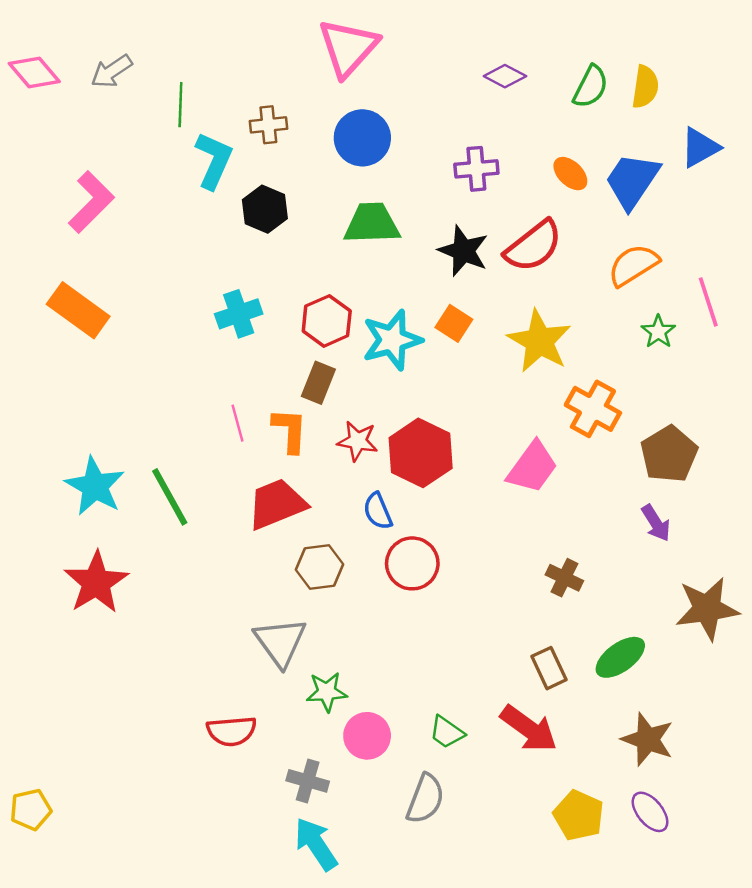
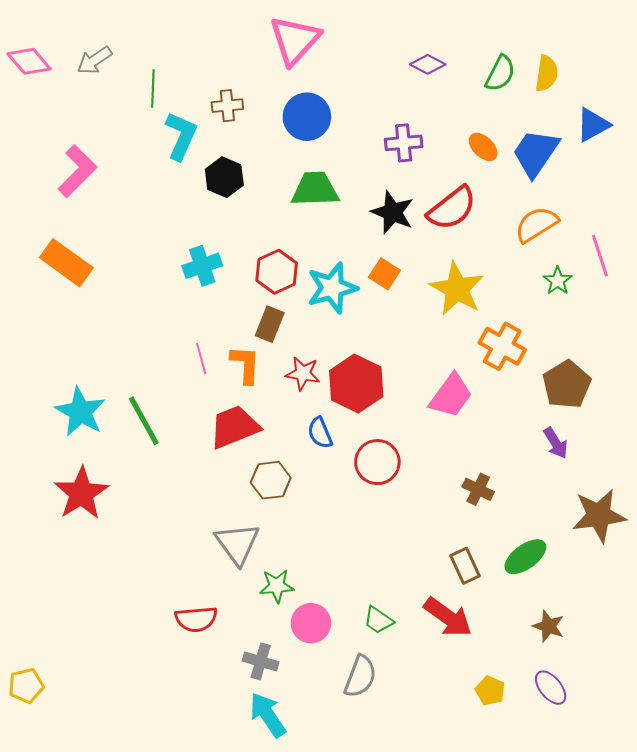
red circle: (412, 563) -> (377, 462), moved
brown star: (648, 739) -> (549, 626), size x0.7
yellow pentagon: (579, 815) -> (490, 691), size x0.7

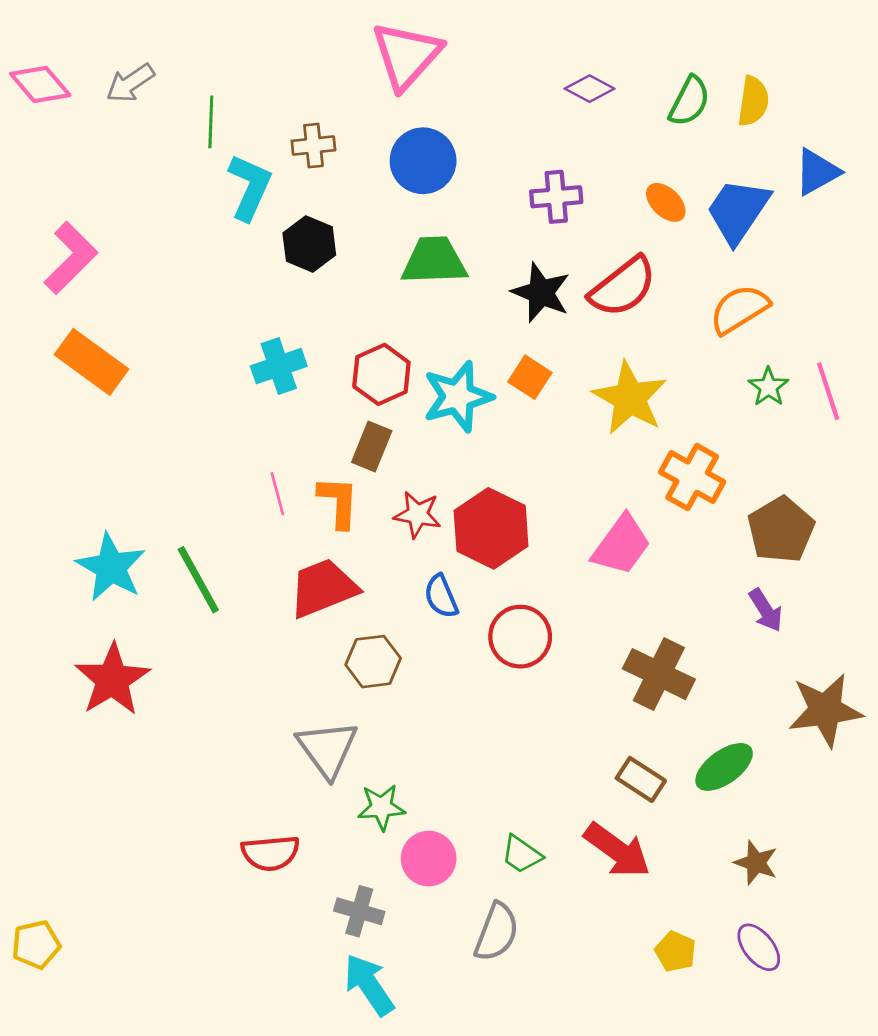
pink L-shape: (77, 171) -> (71, 258), moved
pink line: (600, 256) -> (828, 391), moved
brown cross: (478, 489) -> (659, 674), size x1.6
brown rectangle: (465, 566) -> (641, 779), turned -32

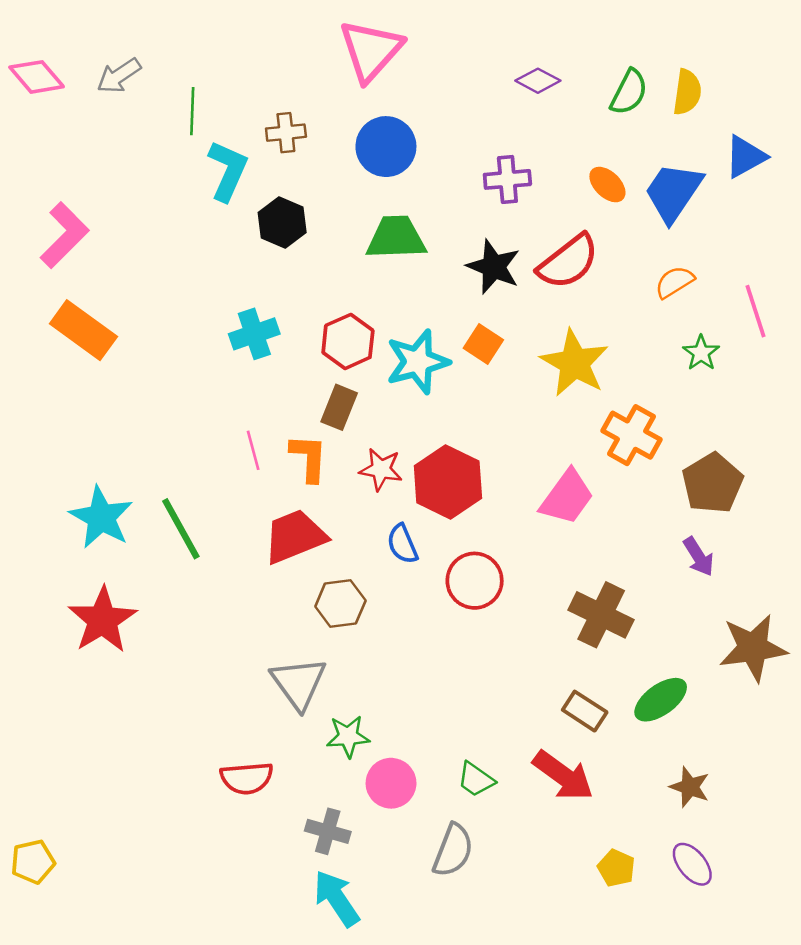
orange semicircle: (739, 309) -> (675, 282), size x0.7
pink line: (828, 391) -> (756, 311), moved

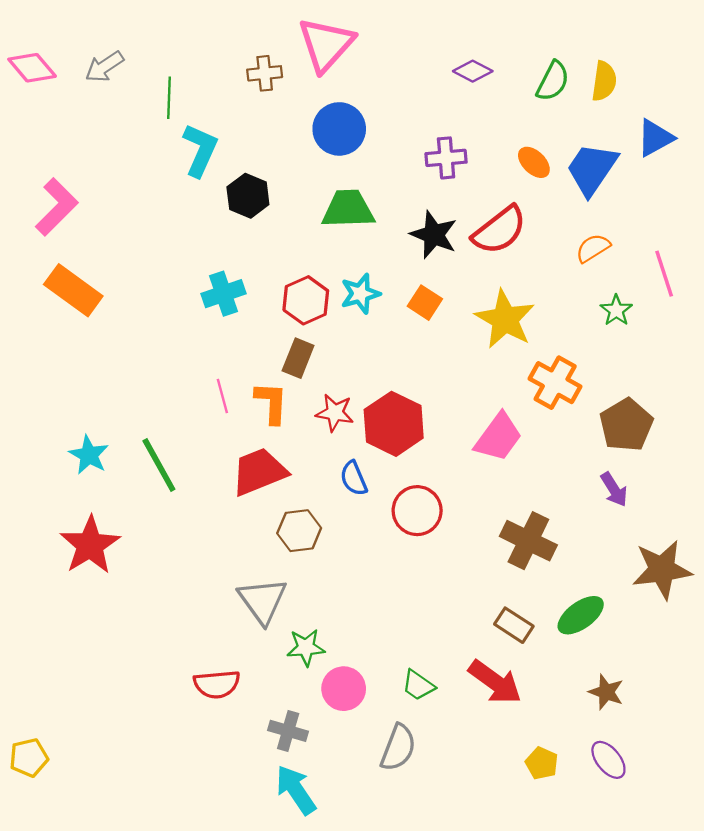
brown cross: (286, 133) -> (265, 73), moved
cyan star: (418, 362) -> (360, 294), moved, size x0.7
cyan star: (101, 517) -> (89, 455), size x0.7

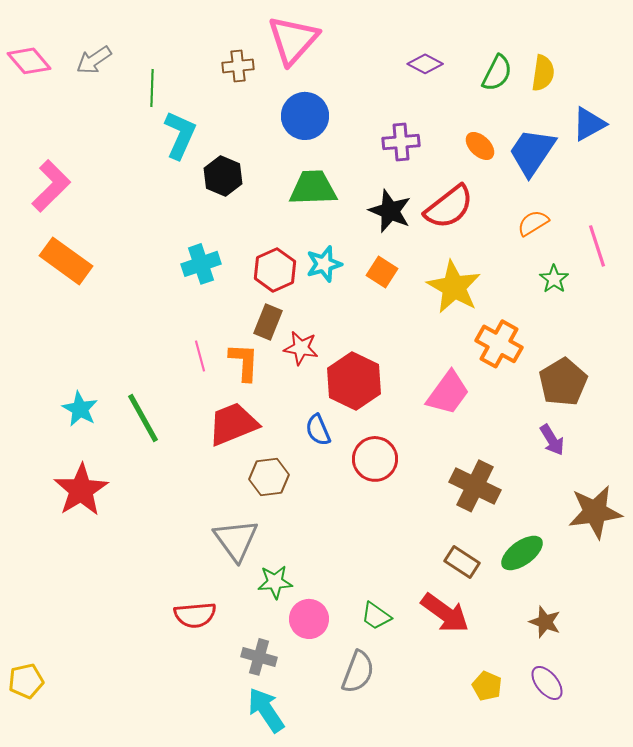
red star: (335, 413) -> (301, 348), moved

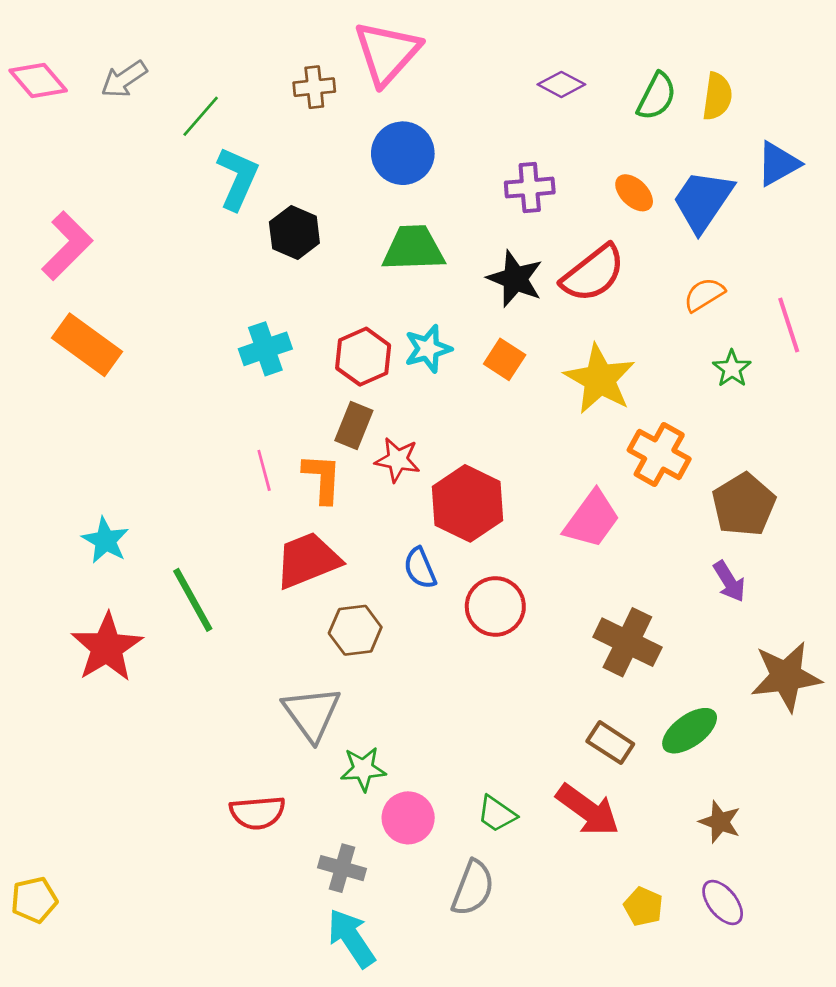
green line: (152, 88) -> (201, 116), turned 39
green line: (143, 418) -> (193, 600), moved

